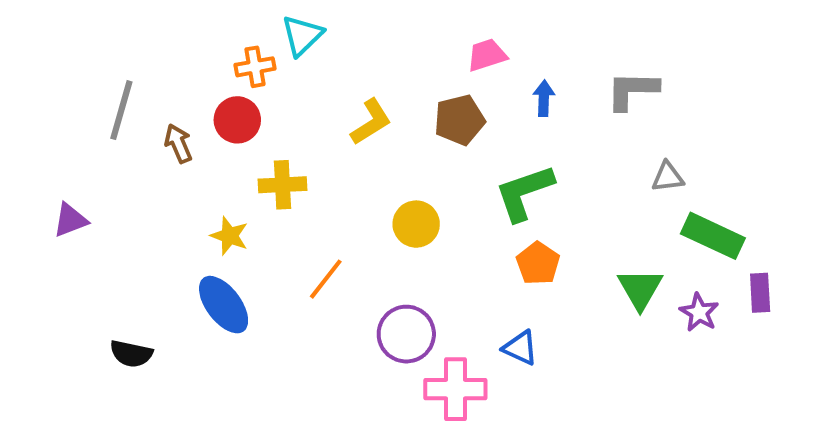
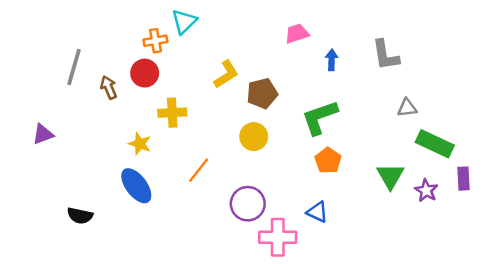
gray L-shape: (632, 90) -> (386, 55), turned -100
brown pentagon: (459, 120) -> (262, 93), moved

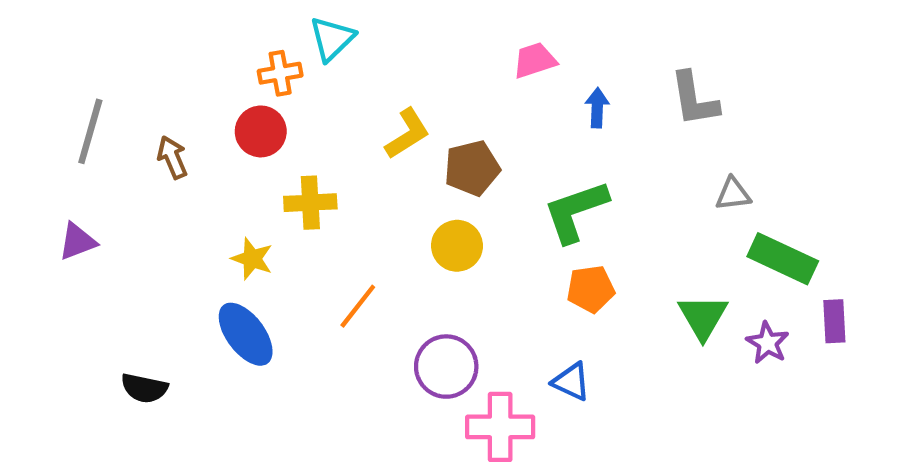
gray line: (74, 67) -> (90, 131), moved
brown arrow: (109, 87) -> (172, 157), moved
orange pentagon: (328, 161) -> (591, 289), turned 30

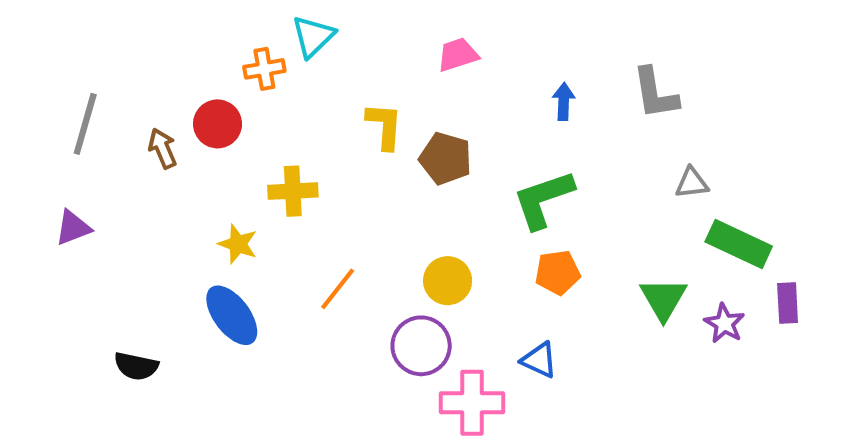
pink trapezoid: (535, 60) -> (458, 55), moved
red circle: (261, 131) -> (218, 124), moved
yellow L-shape: (407, 134) -> (384, 126), turned -54
brown pentagon: (472, 168) -> (446, 159), turned 30
yellow circle: (457, 246) -> (448, 281), moved

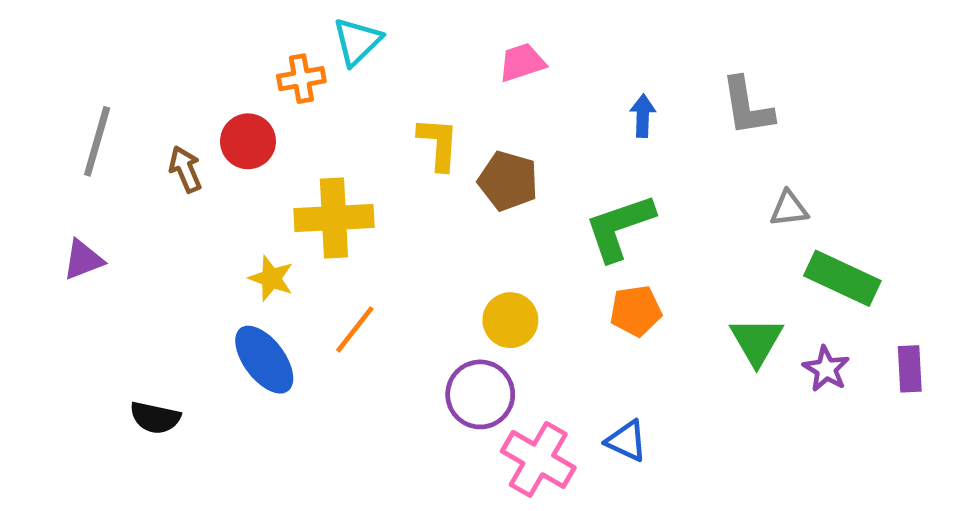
yellow cross: (293, 191) -> (334, 218), size x1.4
orange line: (338, 289) -> (355, 329), moved
purple rectangle: (788, 303) -> (910, 369), moved
blue triangle: (539, 360) -> (626, 441), moved
pink cross: (472, 403) -> (538, 459), turned 30

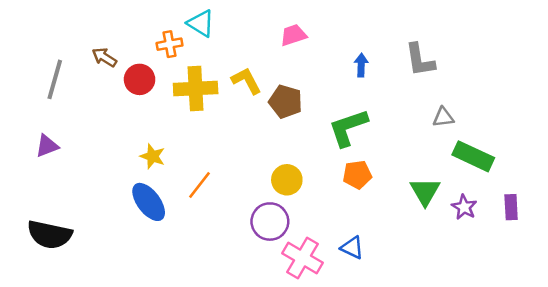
cyan triangle: (357, 41) -> (201, 23), turned -44
yellow L-shape: (438, 144) -> (246, 81), turned -32
brown arrow: (185, 169) -> (104, 57), moved, turned -35
yellow cross: (334, 218) -> (196, 89), moved
black semicircle: (155, 418) -> (50, 235), moved, size x1.6

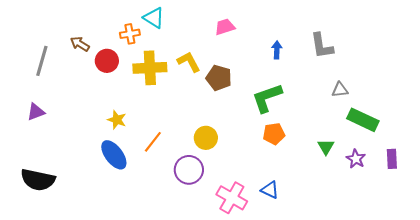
yellow circle: (287, 180) -> (206, 138), moved
green triangle: (425, 192) -> (326, 147), size x0.7
purple circle: (270, 222) -> (189, 170), moved

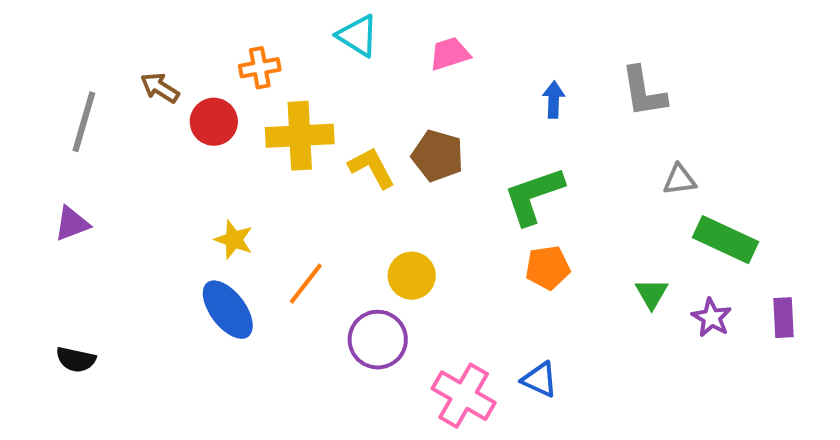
cyan triangle: (154, 18) -> (358, 36), moved
yellow L-shape: (189, 62) -> (372, 168), moved
black semicircle: (38, 180) -> (76, 360), size x0.6

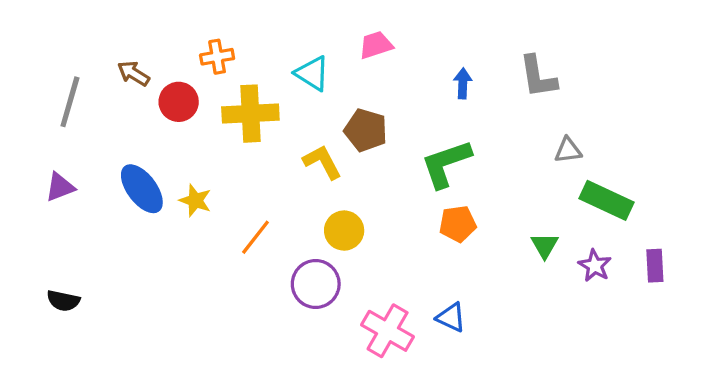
cyan triangle: (358, 36) -> (312, 73), moved
yellow L-shape: (372, 168) -> (322, 162), moved
blue ellipse: (228, 310) -> (142, 189), moved

